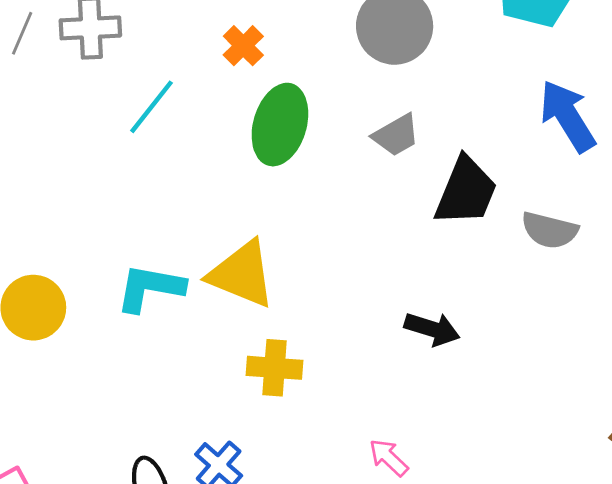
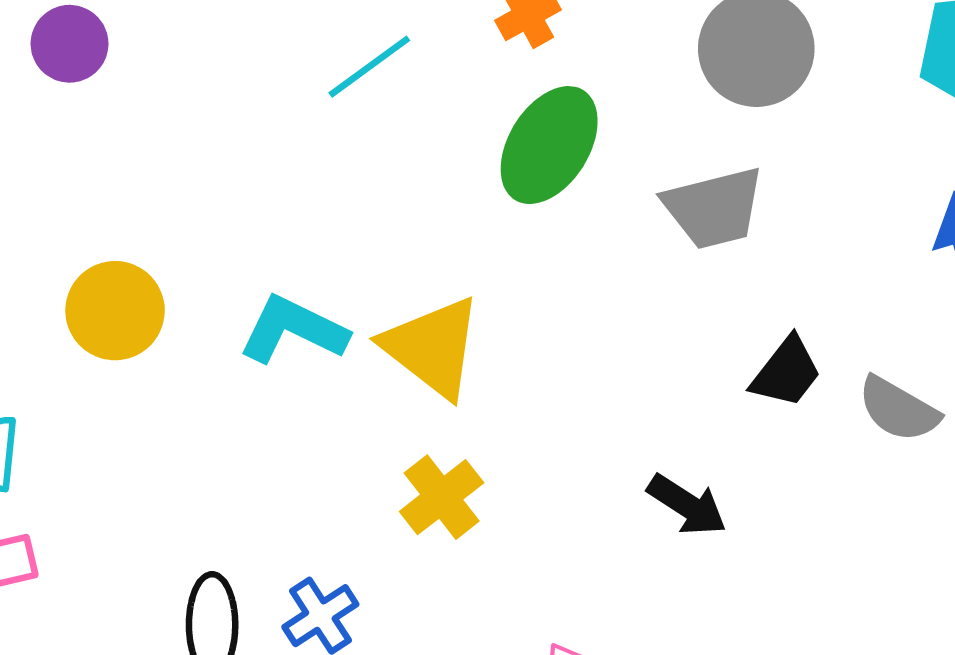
gray trapezoid: (396, 135) -> (714, 208), size x1.4
black trapezoid: (466, 191) -> (786, 372), moved, size x0.7
yellow cross: (275, 368) -> (442, 497), turned 32

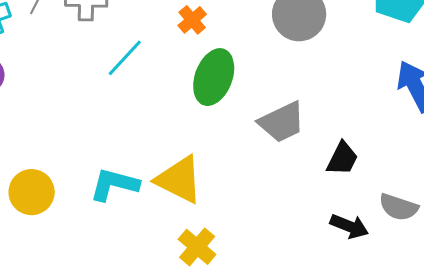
gray trapezoid: (714, 208) -> (282, 122), moved
gray semicircle: (898, 409) -> (399, 207), moved
black arrow: (687, 505) -> (349, 226), moved

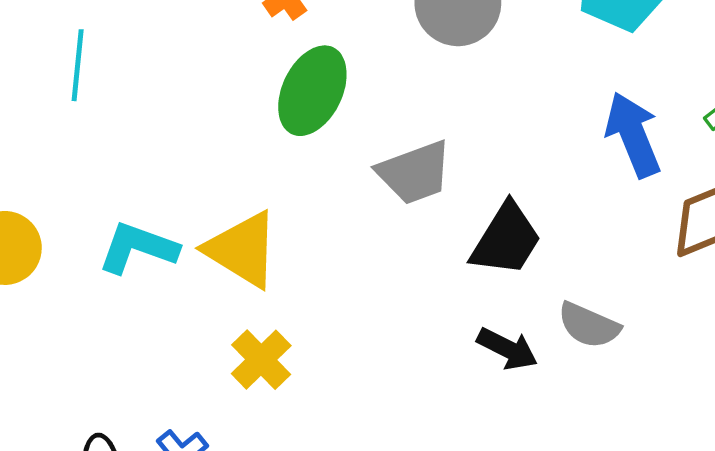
cyan line: (125, 58) -> (78, 65), moved, turned -42
black trapezoid: (342, 158) -> (506, 240), size x1.4

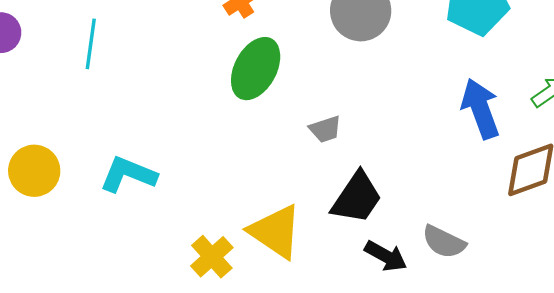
gray trapezoid: (415, 173) -> (325, 129), size x0.6
black trapezoid: (506, 240) -> (357, 198), moved
yellow triangle: (242, 250) -> (275, 232), moved

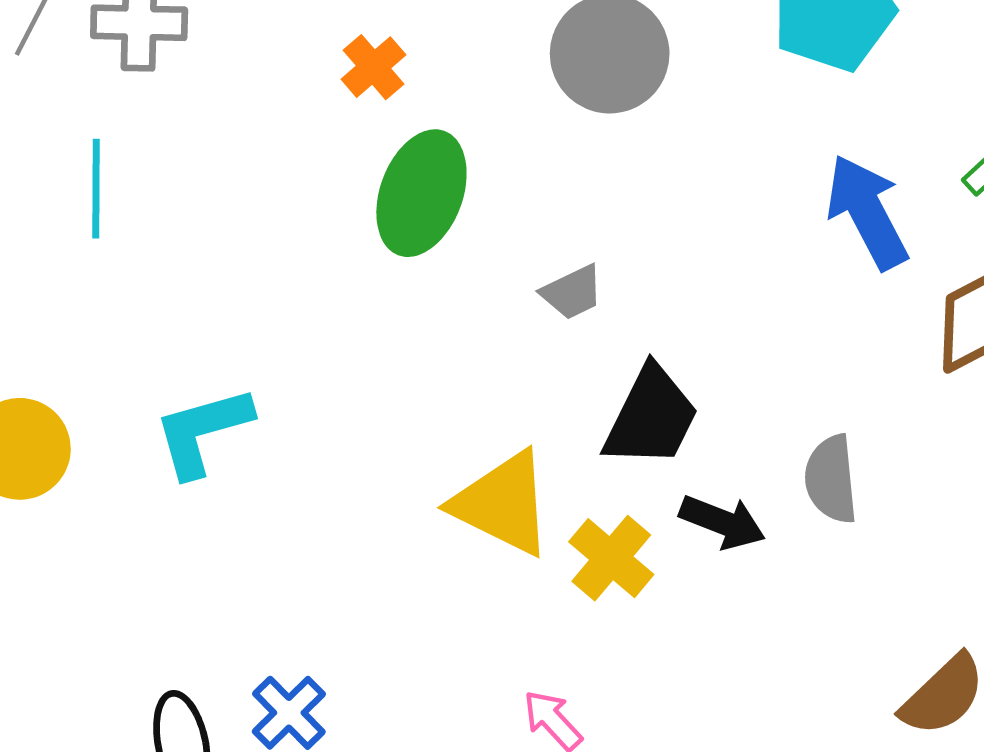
cyan L-shape: (128, 174) -> (203, 431), turned -30
gray semicircle: (444, 242) -> (831, 479), turned 66
yellow cross: (212, 257) -> (611, 558), moved

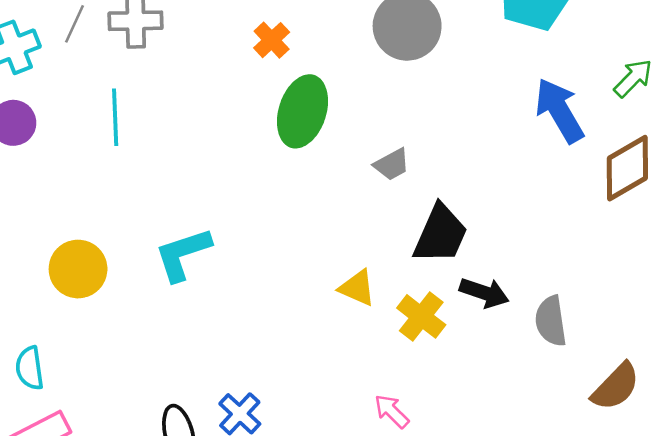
gray semicircle: (831, 479) -> (551, 321), moved
yellow triangle: (503, 504) -> (357, 288), size x0.6

